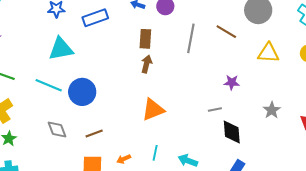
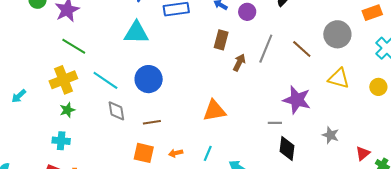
brown arrow: (147, 64) -> (239, 63), moved
purple star: (232, 82) -> (297, 100), size x1.8
cyan line: (49, 85) -> (105, 80), moved
gray star: (272, 110) -> (331, 135), turned -30

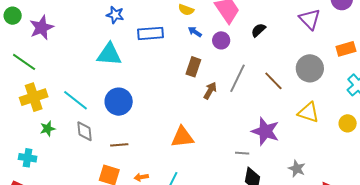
green line: (74, 46) -> (24, 62), moved
green star: (67, 110) -> (48, 129), moved

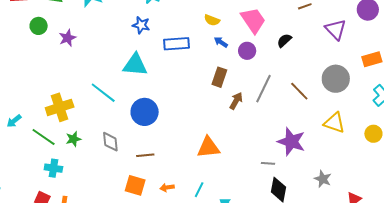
purple star: (42, 28) -> (67, 38), size x0.7
green line: (24, 62) -> (44, 137), moved
cyan line: (76, 100) -> (103, 93), moved

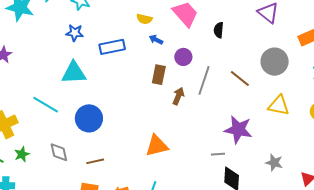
black semicircle: (284, 40) -> (219, 30), turned -35
purple circle: (247, 51) -> (183, 57), moved

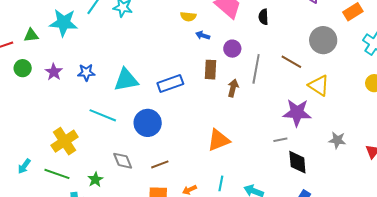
blue star: (75, 33) -> (86, 73), moved
blue rectangle: (112, 47) -> (170, 83), moved
yellow triangle: (279, 105) -> (319, 86), moved, turned 30
green star: (22, 154) -> (95, 179), moved

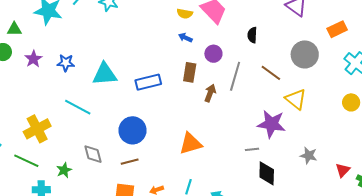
yellow semicircle: (188, 17) -> (185, 14), moved
black semicircle: (263, 17) -> (252, 35), moved
green triangle: (31, 35) -> (14, 29), moved
blue circle: (148, 123) -> (133, 130), moved

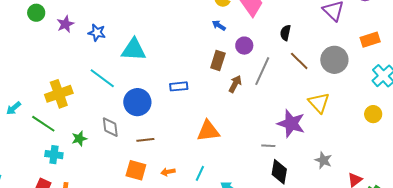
brown line: (271, 73) -> (299, 61), moved
blue rectangle: (148, 82) -> (179, 86), moved, size x0.7
blue circle: (133, 130) -> (137, 102), moved

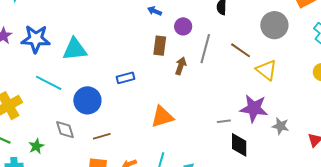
blue star: (97, 33) -> (36, 39), size x1.6
brown line: (299, 61) -> (241, 50), moved
purple star: (291, 124) -> (254, 108), moved

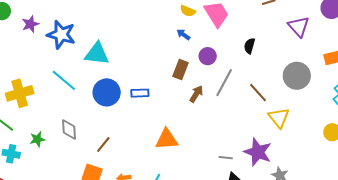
blue circle: (87, 100) -> (107, 92), moved
brown line: (102, 136) -> (103, 144), turned -48

